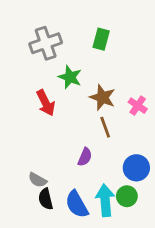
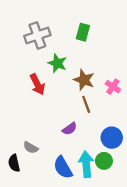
purple semicircle: (85, 157) -> (70, 129), turned 32
black semicircle: (46, 199) -> (14, 163), moved

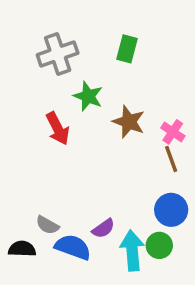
brown line: (86, 104) -> (171, 159), moved
purple semicircle: (70, 129) -> (103, 228), moved
black semicircle: (14, 163) -> (22, 249), turned 105
blue semicircle: (63, 168) -> (73, 247), moved, turned 140

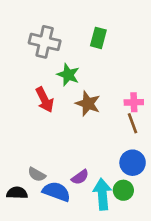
gray cross: (58, 54) -> (45, 42), turned 32
brown star: (129, 122) -> (88, 104), moved
pink cross: (173, 132) -> (134, 102), turned -36

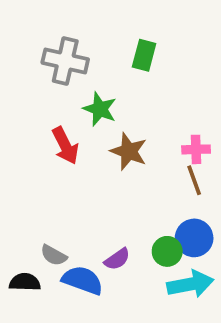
green circle: (123, 190) -> (167, 251), moved
cyan arrow: (102, 194) -> (190, 284), moved, turned 84

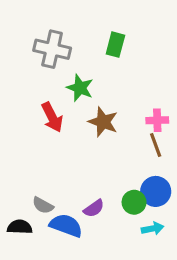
cyan arrow: (190, 284) -> (153, 229), size x0.6

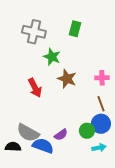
red arrow: (52, 117) -> (35, 88), moved
brown line: (156, 145) -> (101, 104), moved
gray semicircle: (43, 205) -> (28, 133), size x1.6

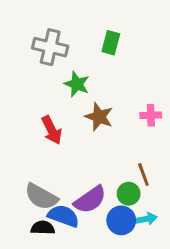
brown line: (101, 104) -> (143, 174), moved
blue circle: (101, 124) -> (121, 220), moved
purple semicircle: (61, 135) -> (90, 200), size x1.6
black semicircle: (13, 147) -> (43, 228), moved

